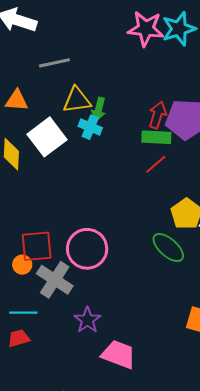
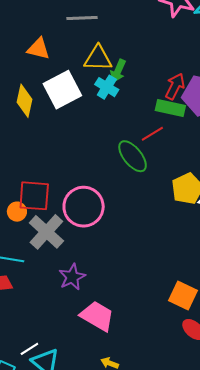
red line: (156, 164) -> (152, 134), moved
green ellipse: (168, 248) -> (133, 156), moved

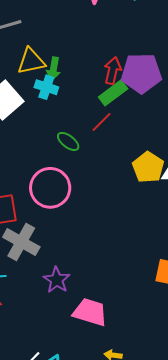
green rectangle: (170, 108) -> (113, 93), turned -36
green ellipse: (133, 156) -> (68, 141), moved, size x0.7
pink circle: (84, 207) -> (50, 188), moved

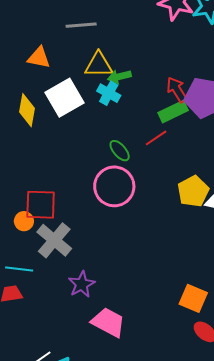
green arrow: (54, 69) -> (119, 77), turned 55
red arrow: (113, 71) -> (177, 90), turned -56
pink circle: (50, 188) -> (114, 186), moved

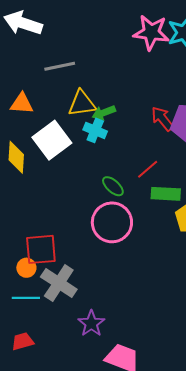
green rectangle: (173, 112) -> (166, 194), moved, turned 36
cyan line: (19, 269) -> (26, 298), moved

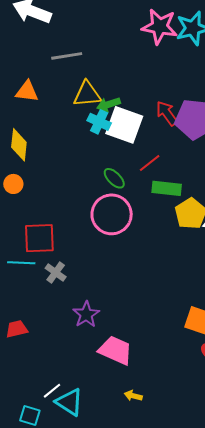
white square: (52, 140) -> (124, 125), moved, turned -36
orange circle: (26, 268) -> (13, 184), moved
gray cross: (59, 283) -> (56, 272), size x0.6
cyan line: (26, 298) -> (21, 263), moved

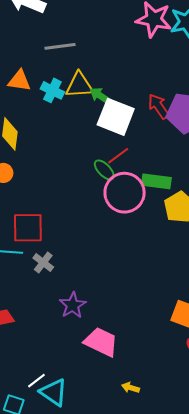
green arrow: (108, 104) -> (100, 96), turned 50
cyan cross: (99, 122) -> (52, 90), moved
red line: (150, 163) -> (118, 156), moved
pink circle: (112, 214) -> (125, 193), moved
yellow arrow: (133, 396) -> (131, 388), moved

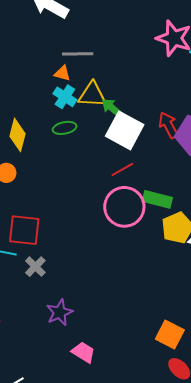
orange triangle: (19, 81) -> (62, 73), moved, size x0.7
green ellipse: (104, 170) -> (65, 128), moved, turned -65
pink trapezoid: (101, 342) -> (83, 352), size x0.7

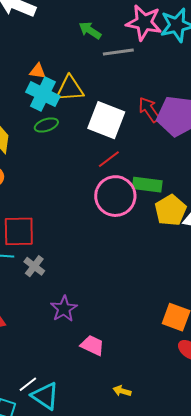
gray line: (78, 54) -> (118, 52), moved
cyan cross: (65, 97) -> (43, 94), size x1.4
green arrow: (112, 108) -> (90, 30), moved

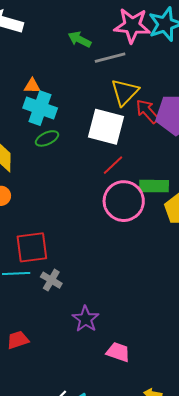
yellow triangle: (70, 89) -> (125, 92), moved, turned -36

